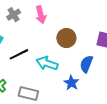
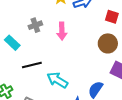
brown circle: (66, 38) -> (108, 43), moved

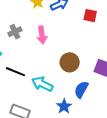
brown circle: (108, 43) -> (70, 62), moved
black line: (32, 65) -> (15, 72), turned 42

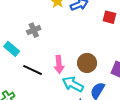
pink arrow: (42, 35) -> (59, 64), moved
cyan arrow: (42, 84) -> (73, 84), moved

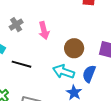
pink arrow: (59, 64) -> (44, 30), moved

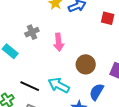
black line: (22, 64) -> (30, 86), moved
cyan arrow: (64, 72) -> (59, 85), moved

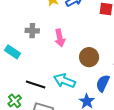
gray cross: (32, 32) -> (32, 31), turned 32

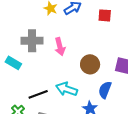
gray cross: (32, 31) -> (32, 41), size x1.5
black line: (36, 85) -> (38, 94), turned -36

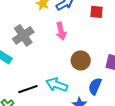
gray cross: (32, 41) -> (23, 35), turned -35
pink arrow: (60, 47) -> (61, 31), moved

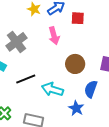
red square: (96, 12) -> (78, 18), moved
black line: (28, 89) -> (26, 79), moved

